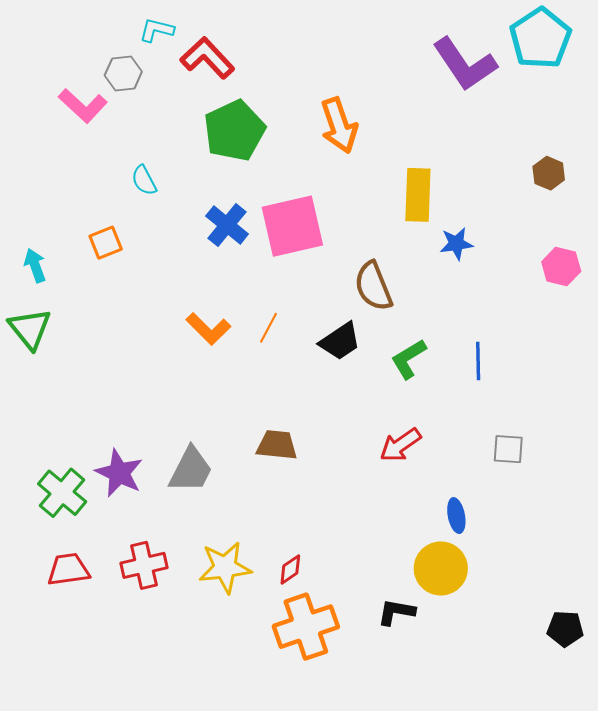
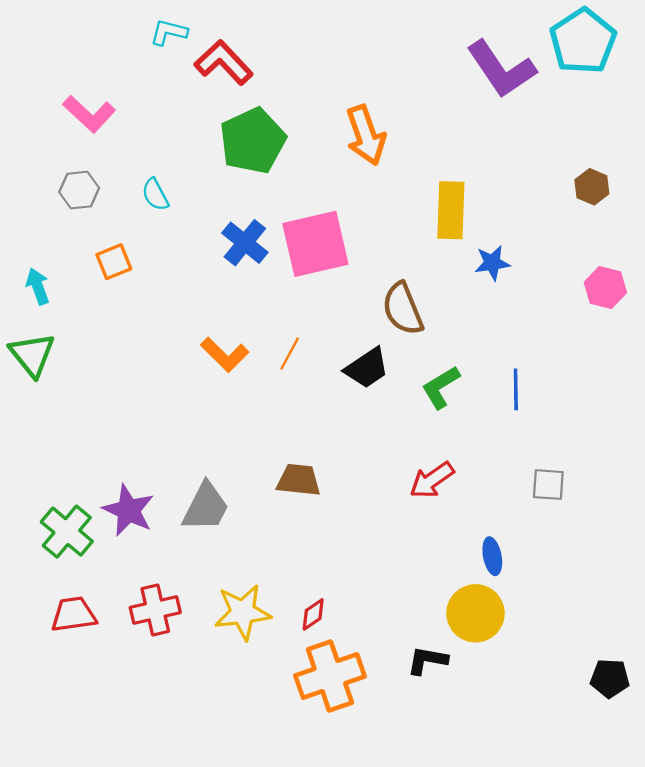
gray hexagon: (123, 74) -> (79, 190), moved

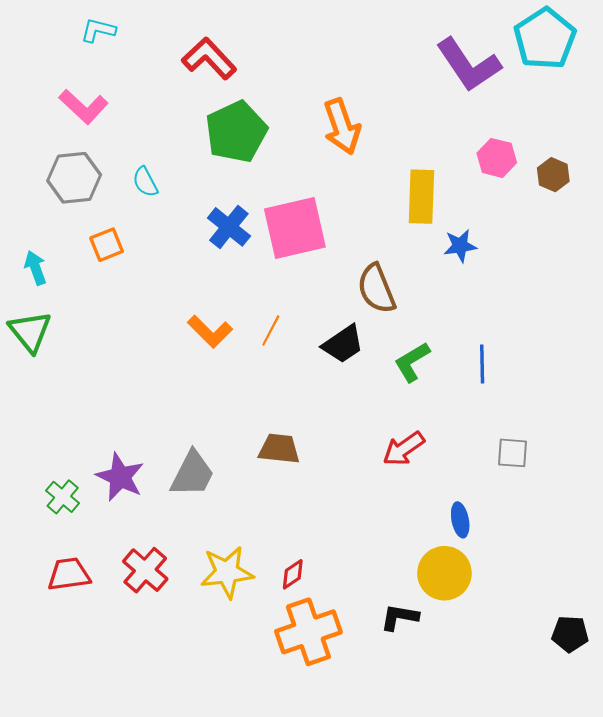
cyan L-shape: (169, 32) -> (98, 30), moved
gray hexagon: (79, 190) -> (74, 178), size x1.4
pink hexagon: (605, 287) -> (497, 158), moved
green cross: (67, 532) -> (63, 497), size x0.7
red cross: (155, 610) -> (145, 570), turned -36

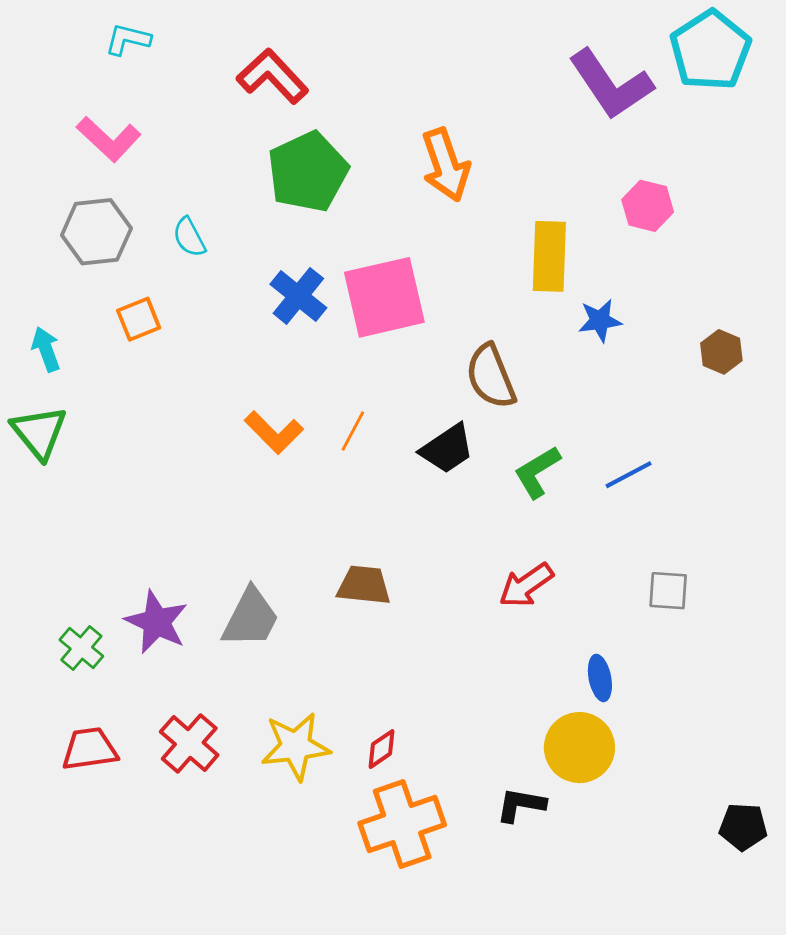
brown hexagon: (553, 175) -> (721, 352), moved
blue line: (482, 364) -> (629, 475), turned 63

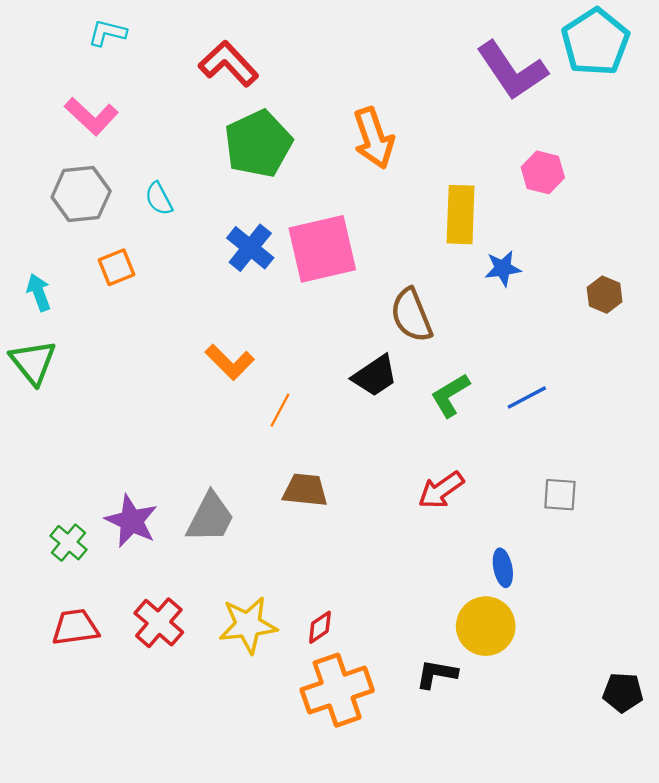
orange line: (353, 431) -> (280, 410), moved

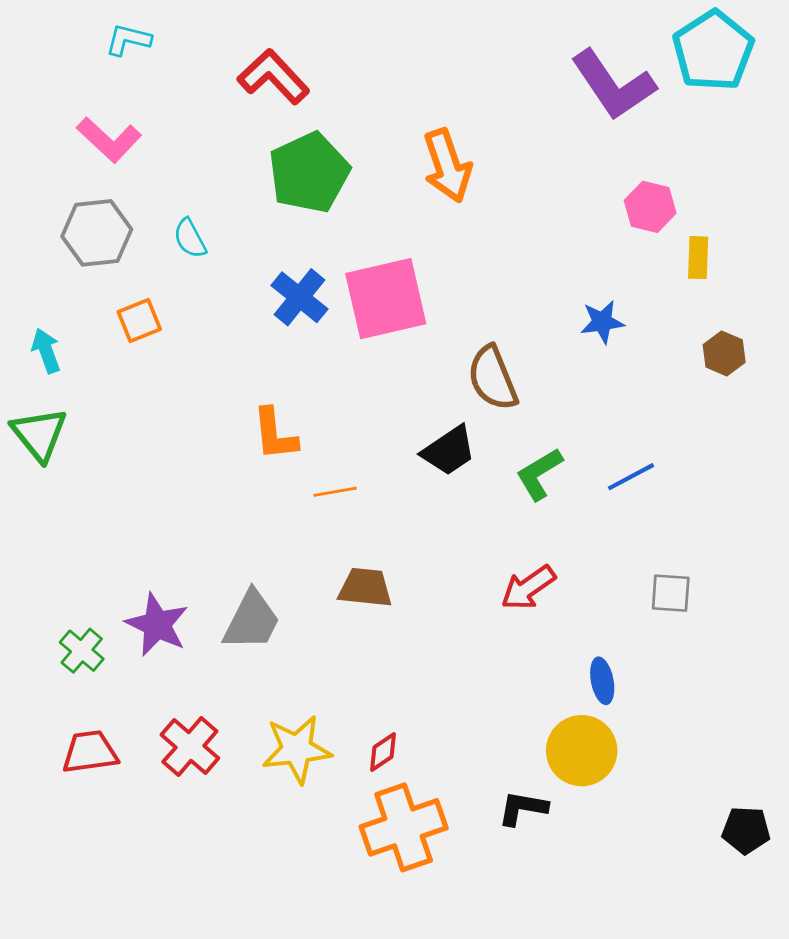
yellow rectangle: (461, 215) -> (698, 258), moved, size x0.6
orange L-shape: (230, 362) -> (275, 434), turned 39
orange line: (280, 410) -> (335, 492), turned 52

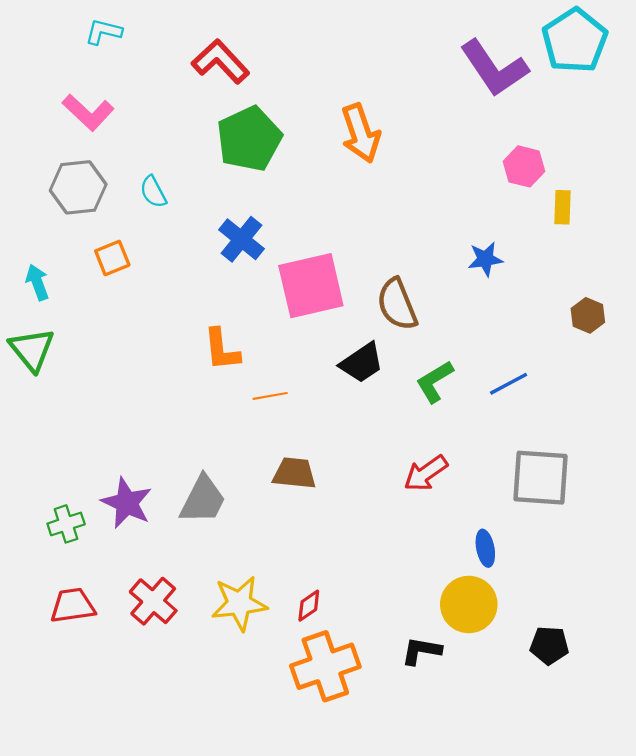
pink square: (386, 299) -> (311, 286), moved
brown hexagon: (724, 353) -> (588, 315), moved
gray square: (671, 593) -> (541, 478), size x1.8
green cross: (82, 651) -> (66, 524), turned 32
black pentagon: (746, 830) -> (549, 645), moved

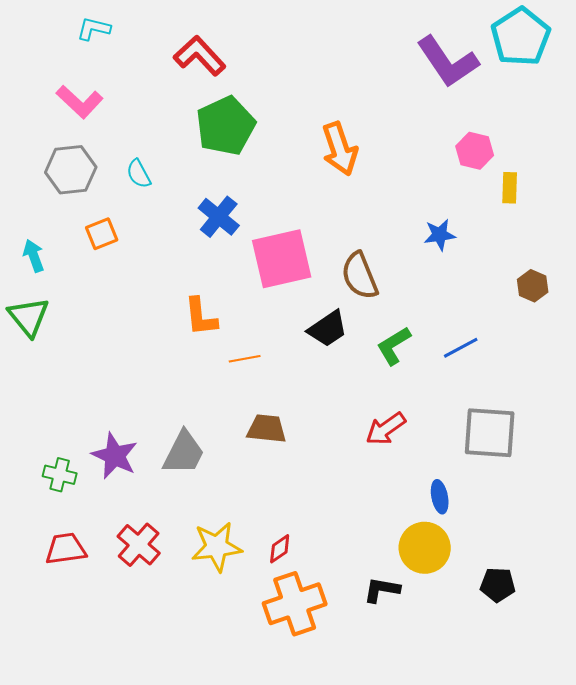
orange arrow: (361, 133) -> (340, 149), moved
green cross: (66, 524) -> (60, 475), turned 32

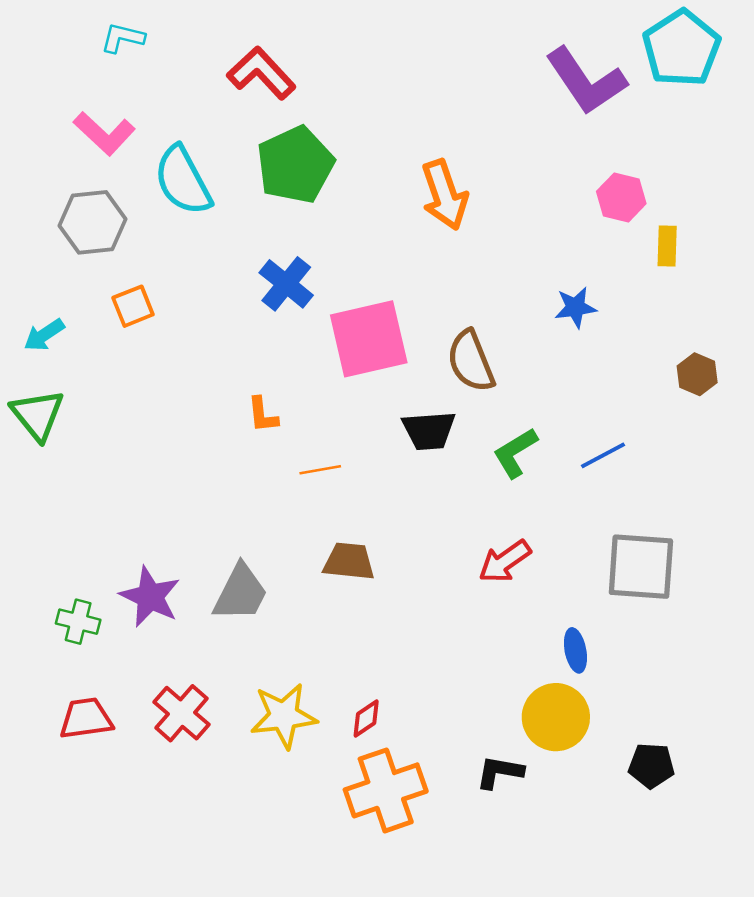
cyan semicircle: (139, 174) -> (183, 181), moved, size x1.8
cyan arrow: (34, 256) -> (44, 335), turned -104
orange L-shape: (201, 317) -> (263, 415), size x0.7
black trapezoid: (328, 329) -> (429, 431), turned 30

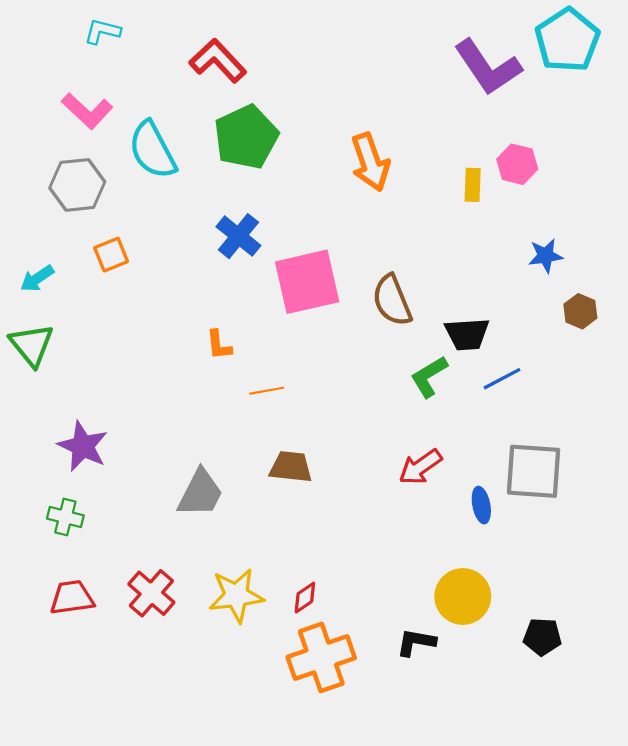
yellow rectangle: (667, 246) -> (473, 185), moved
blue star: (575, 307) -> (546, 256), moved
black trapezoid: (429, 431) -> (467, 334), moved
purple star: (150, 597) -> (83, 446), moved
blue ellipse: (575, 650) -> (481, 505), moved

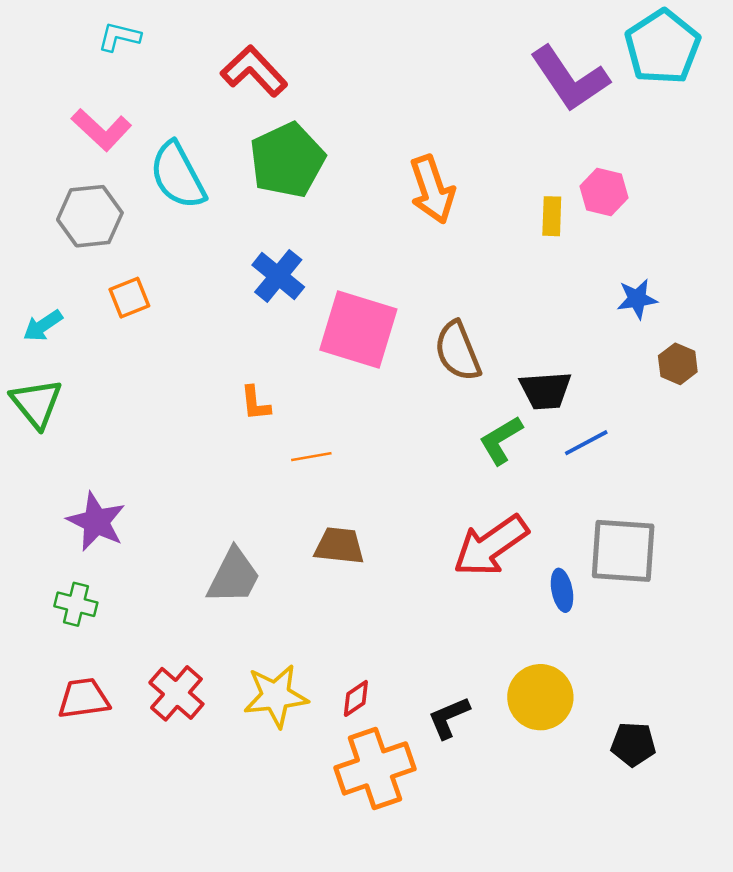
pink square: (307, 282) -> (358, 329), turned 30
red arrow: (420, 467) -> (491, 546), size x1.5
black L-shape: (416, 642) -> (449, 718), moved, turned -33

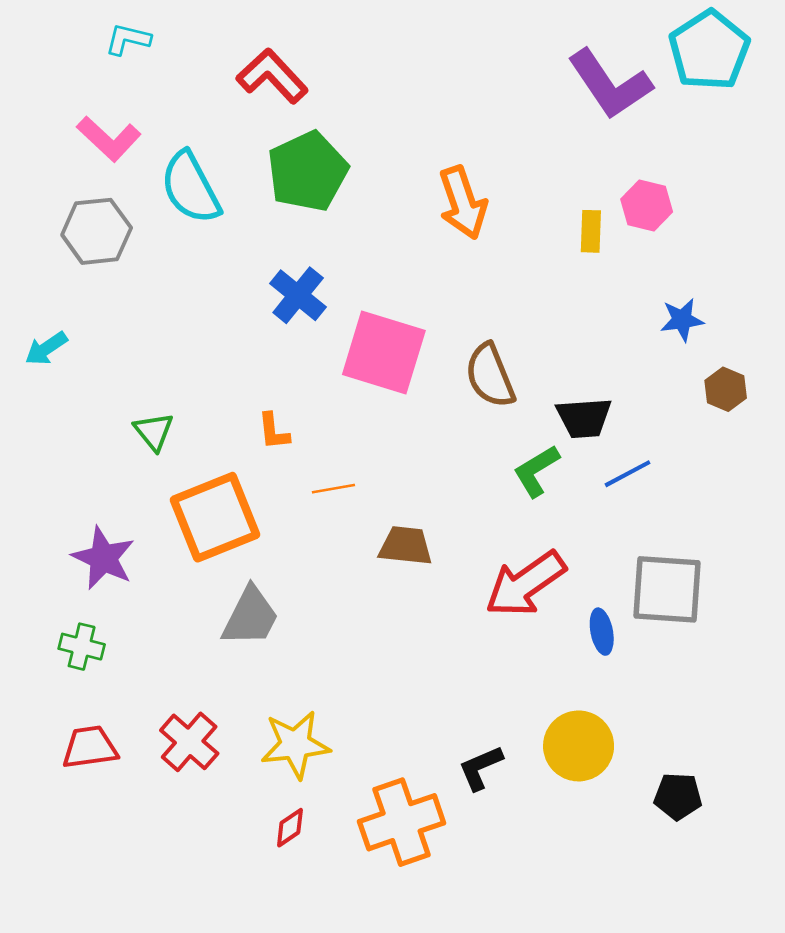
orange square: (129, 298) -> (215, 517), moved, size x2.0
green triangle: (36, 403) -> (154, 431), moved, size x0.7
brown trapezoid: (339, 546) -> (406, 546), moved
red diamond: (356, 698) -> (290, 828), moved

